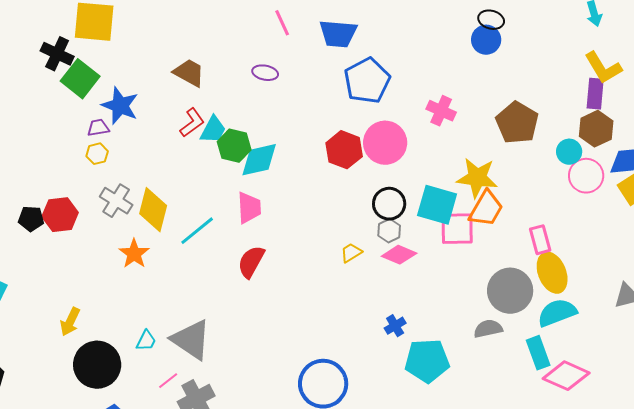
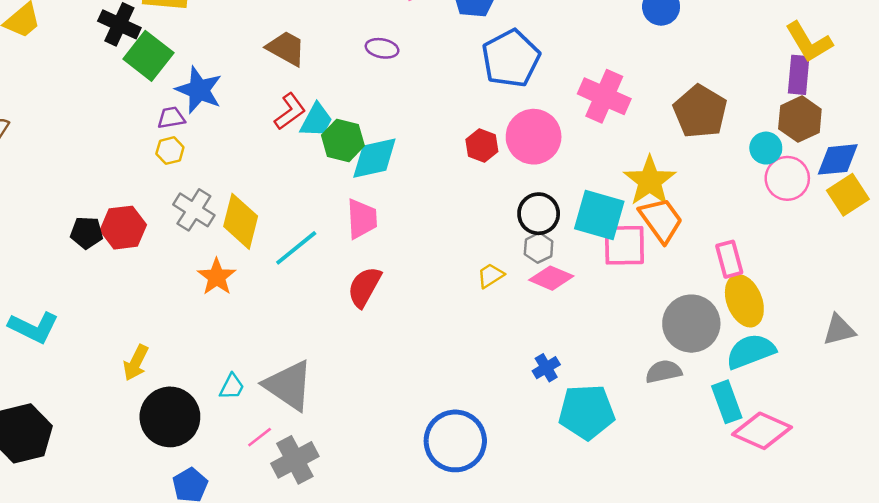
pink cross: (441, 111) -> (604, 96), size x1.4
red hexagon: (344, 150) -> (482, 146), size x0.7
yellow star: (477, 178) -> (650, 181), turned 30
orange trapezoid: (486, 209) -> (661, 220), turned -66

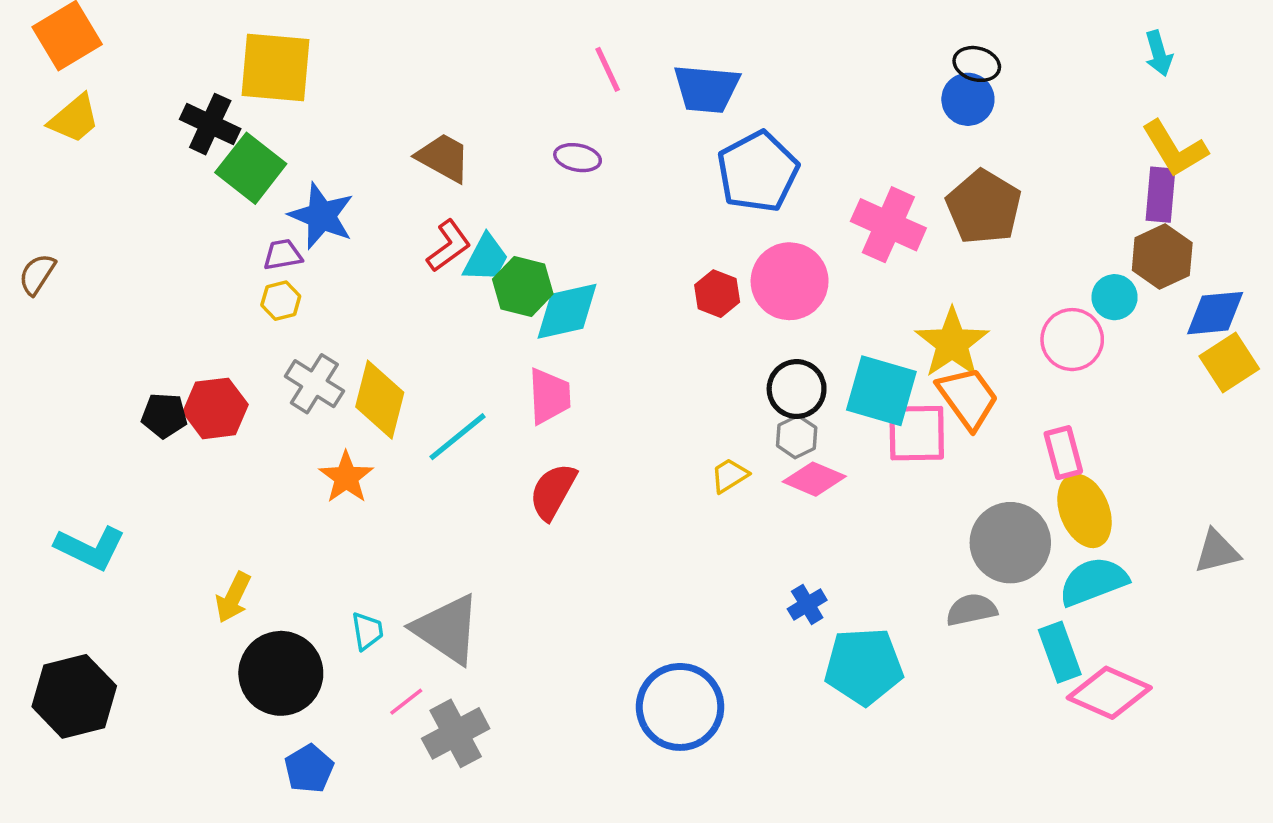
brown pentagon: (700, 111) -> (984, 207), moved
pink circle: (787, 178) -> (1072, 340), moved
cyan trapezoid: (232, 387) -> (367, 631), turned -36

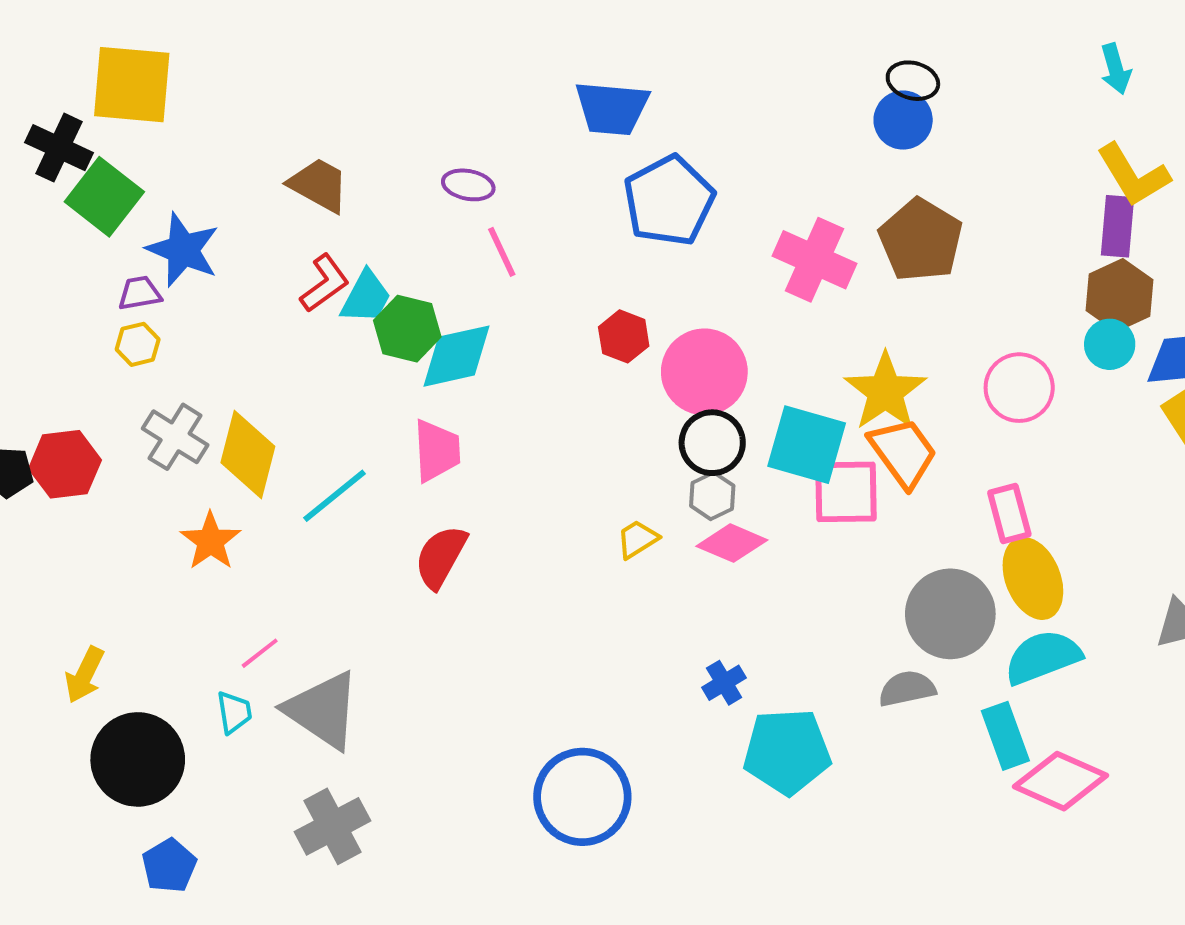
pink line: (608, 69) -> (502, 252), moved
pink circle: (790, 281) -> (704, 372), moved
cyan circle: (1115, 297) -> (1110, 344), moved
pink line: (406, 702) -> (260, 653), moved

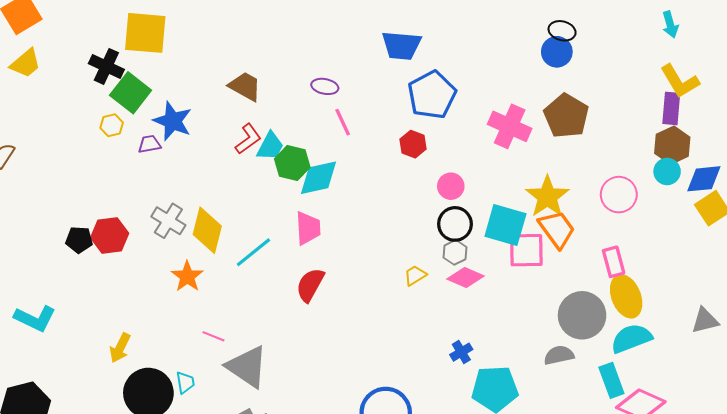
red hexagon: (624, 336) -> (413, 144), moved
yellow hexagon: (138, 344) -> (112, 125), moved
pink circle: (704, 372) -> (451, 186), size x0.6
pink line: (260, 653) -> (214, 336), turned 60
cyan trapezoid: (234, 712) -> (185, 383), moved

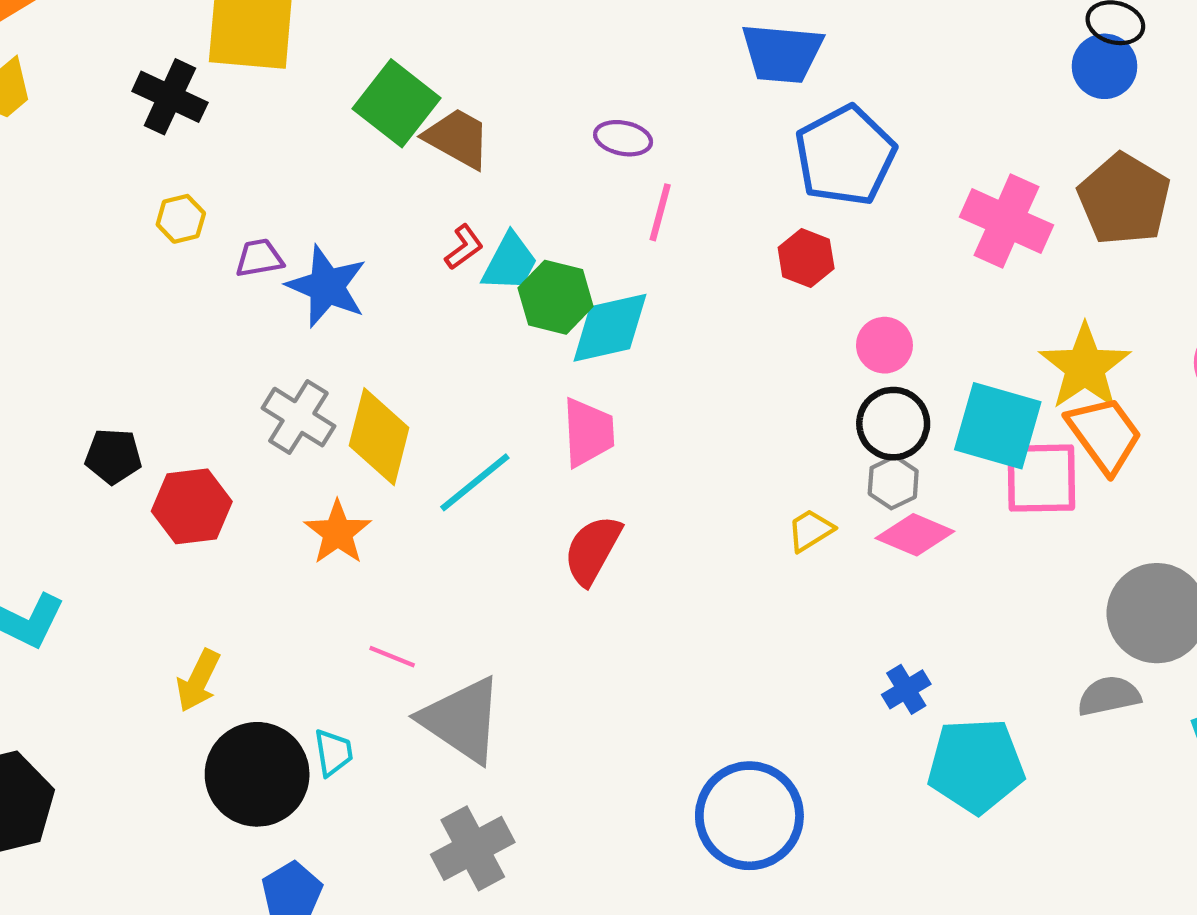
green square: (131, 93) -> (396, 103), moved
blue star: (173, 121) -> (327, 286), moved
pink line: (343, 122) -> (660, 212), turned 40
red L-shape: (248, 139) -> (464, 247), size x0.7
red hexagon: (110, 236) -> (192, 506), moved

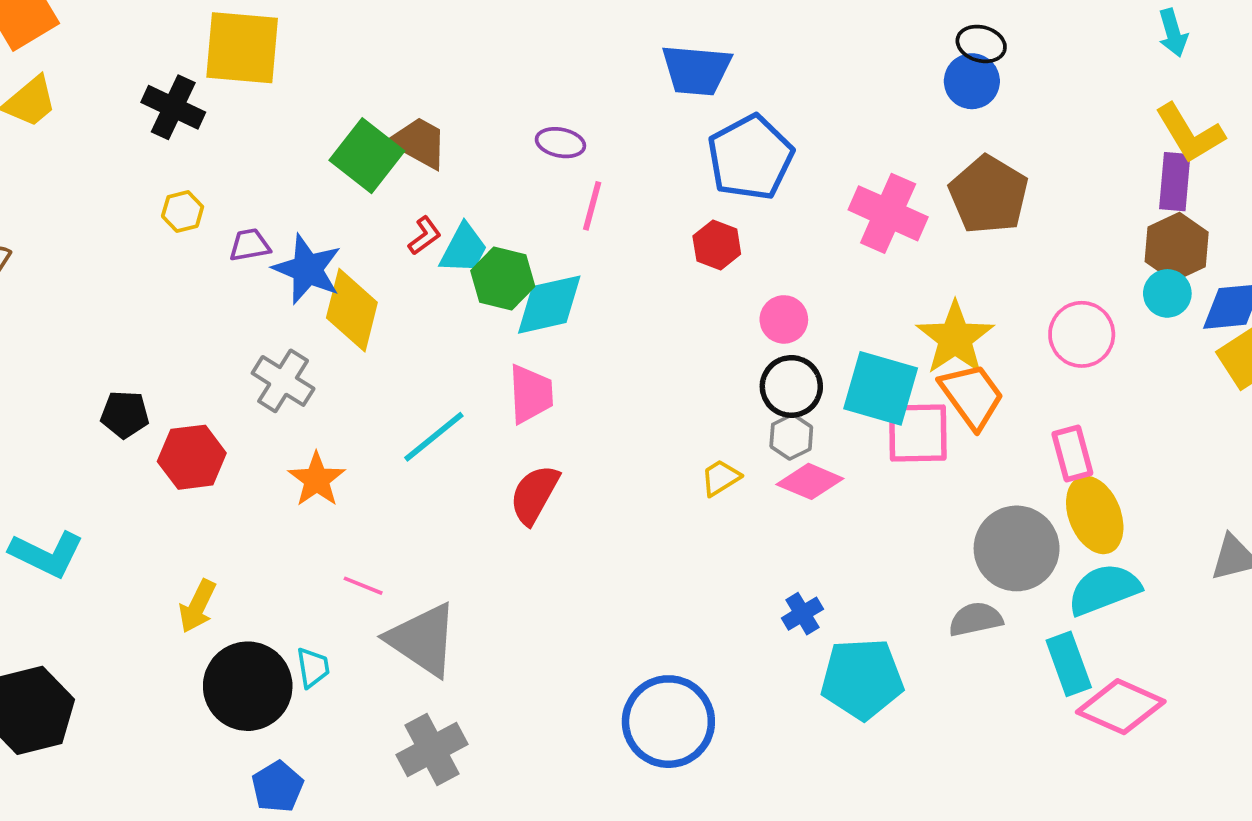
green square: (396, 103) -> (367, 156), moved
yellow diamond: (379, 437) -> (352, 310), moved

